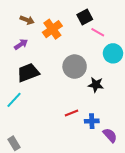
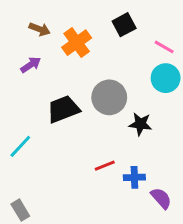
pink line: (98, 32) -> (164, 47), moved
black trapezoid: (28, 73) -> (63, 109), moved

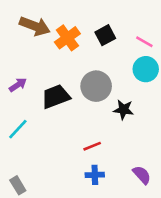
black square: (124, 25) -> (105, 35), moved
brown arrow: (40, 29) -> (35, 26), size x1.6
purple arrow: (31, 65) -> (18, 85), moved
blue cross: (134, 177) -> (95, 175), moved

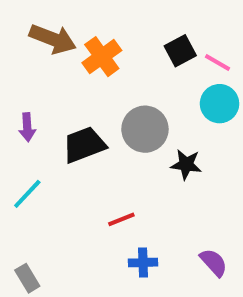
black square: (105, 35) -> (180, 51), moved
purple arrow: (18, 85) -> (27, 127), turned 120
red line: (92, 146) -> (121, 219), moved

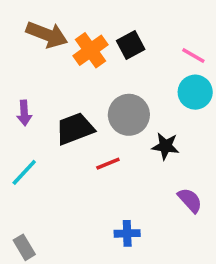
black square: (180, 51) -> (131, 45), moved
red line: (121, 219) -> (108, 164), moved
purple semicircle: (214, 263) -> (190, 200), moved

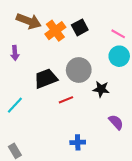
purple arrow: (24, 113) -> (15, 53), moved

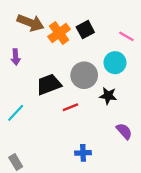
cyan circle: (119, 56) -> (115, 63), moved

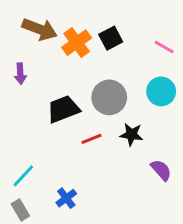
cyan circle: (115, 63) -> (161, 91), moved
black star: (108, 96) -> (131, 134), moved
cyan line: (16, 113) -> (23, 176), moved
blue cross: (83, 153) -> (66, 198), moved, turned -35

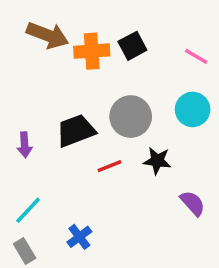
orange cross: (77, 43) -> (92, 51), turned 32
purple arrow: (20, 74) -> (25, 145), moved

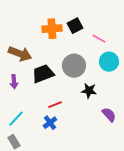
brown arrow: (48, 35) -> (20, 54), moved
pink line: (196, 56) -> (99, 39), moved
red line: (109, 166) -> (55, 105), moved
blue cross: (79, 237) -> (50, 123), moved

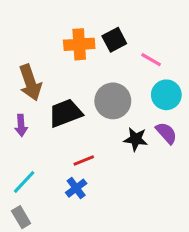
brown arrow: (20, 54) -> (30, 83), turned 50
purple semicircle: (109, 115) -> (166, 133), moved

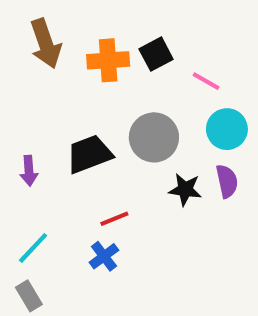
brown arrow: (30, 83) -> (46, 44), moved
purple semicircle: (166, 133) -> (227, 181), turned 30

